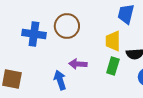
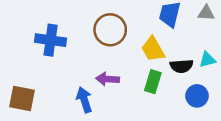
brown circle: (67, 26) -> (110, 30), moved
yellow trapezoid: (113, 41) -> (153, 49), turned -30

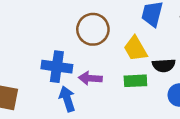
blue cross: (51, 40) -> (57, 67), moved
green rectangle: (153, 82) -> (135, 81), turned 70

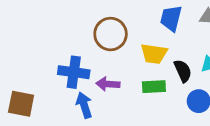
yellow trapezoid: (135, 49) -> (154, 54), turned -52
black semicircle: (164, 65) -> (183, 71), turned -110

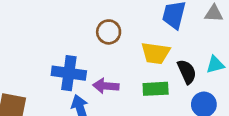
brown circle: (111, 34) -> (109, 32), size x0.7

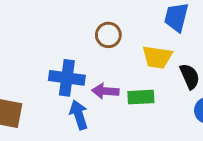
green rectangle: (156, 89) -> (141, 97), moved

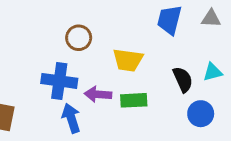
brown circle: (108, 35) -> (79, 38), moved
yellow trapezoid: (157, 57) -> (128, 60), moved

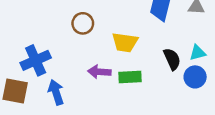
blue cross: (59, 81) -> (36, 60), moved, turned -32
blue circle: (201, 114) -> (195, 77), moved
blue arrow: (71, 118) -> (56, 92), moved

